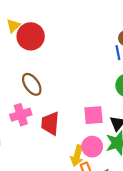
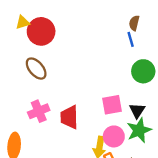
yellow triangle: (13, 26) -> (23, 22), turned 32
brown ellipse: (32, 84) -> (36, 69), moved

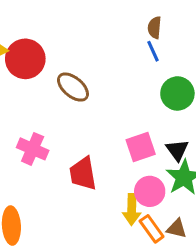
brown ellipse: (36, 69) -> (73, 87), moved
pink cross: (39, 111) -> (33, 149), moved, turned -35

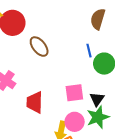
brown semicircle: (155, 27) -> (98, 19), size x1.5
blue line: (153, 51) -> (89, 51), moved

